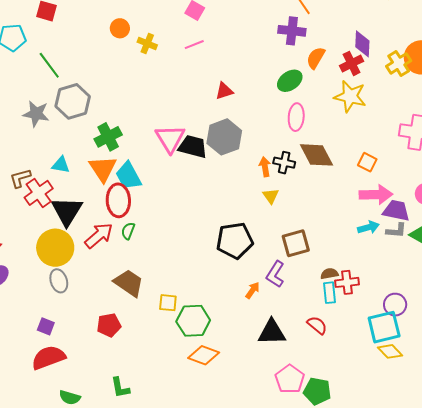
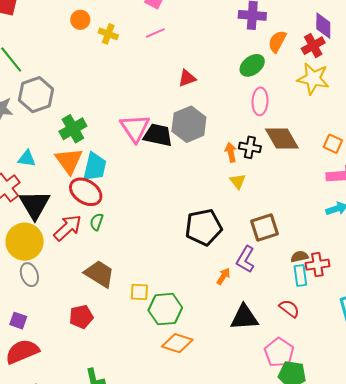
cyan trapezoid: (128, 176) -> (95, 167), turned -136
red ellipse: (118, 200) -> (86, 192), turned -52
pink pentagon: (290, 379) -> (279, 352), moved

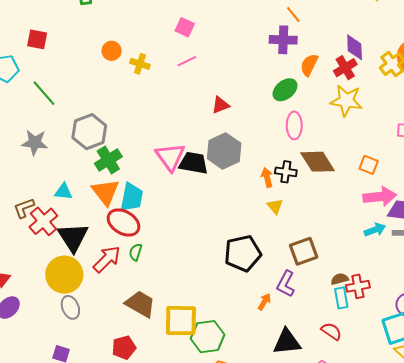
gray hexagon: (36, 95) -> (89, 132), moved
yellow square: (139, 292) -> (181, 321), size x1.8

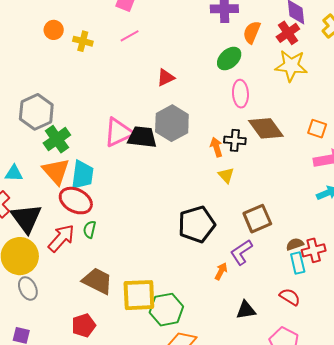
pink triangle: (170, 157) -> (119, 132), turned 44
purple L-shape: (286, 284) -> (241, 252), turned 32
black triangle: (287, 342) -> (246, 310), size x0.7

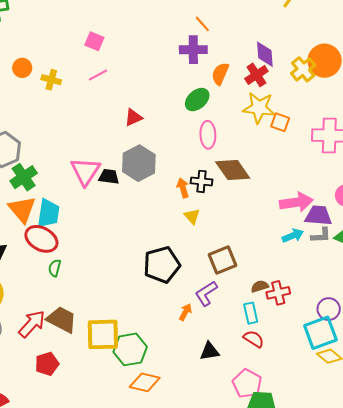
orange square: (317, 129) -> (280, 122), moved
pink triangle: (119, 132) -> (85, 171), turned -32
black trapezoid: (142, 137) -> (109, 177), size x0.7
red arrow: (61, 238) -> (32, 324), moved
cyan rectangle: (298, 263) -> (251, 313), moved

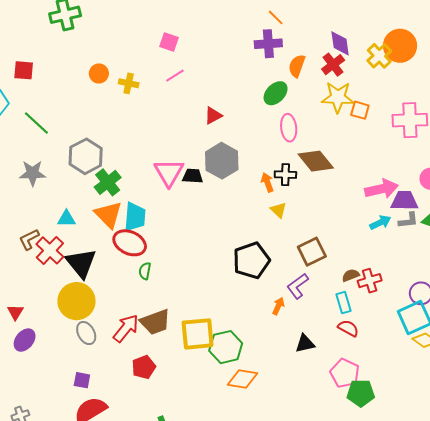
brown trapezoid: (62, 320) -> (155, 322), turned 136

